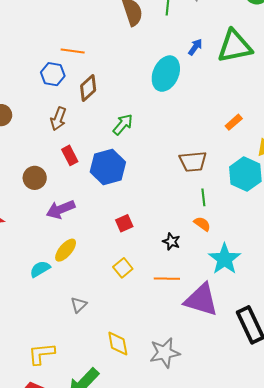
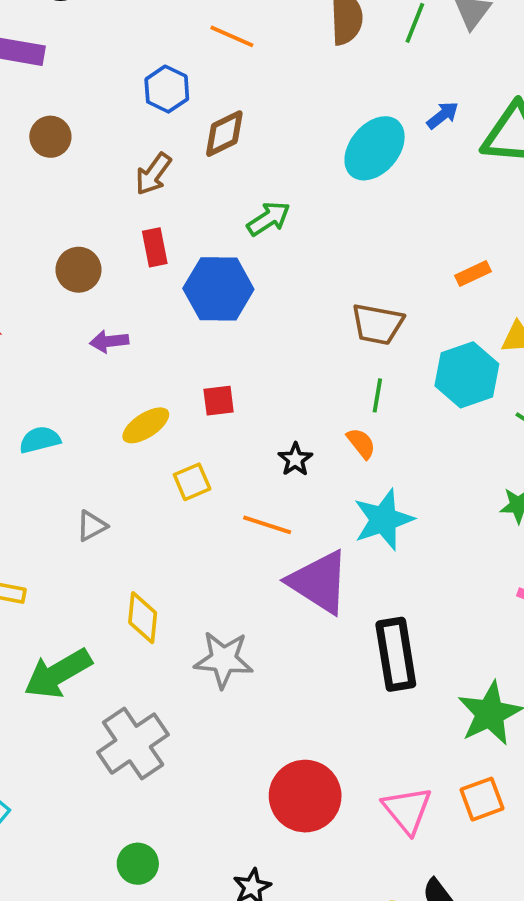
orange line: (73, 51) -> (232, 36), moved
purple arrow: (61, 209) -> (109, 341), size x0.7
yellow ellipse: (66, 250) -> (146, 425), moved

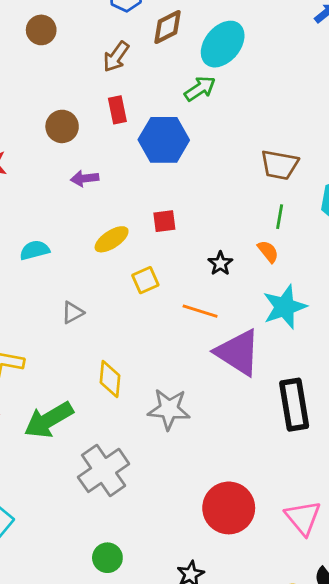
cyan ellipse: (375, 148) -> (223, 44), moved

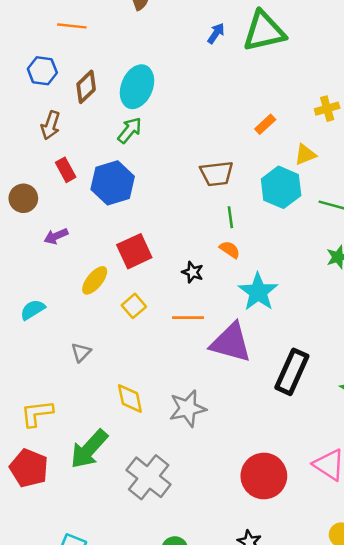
red square: (164, 221) -> (134, 251), size x1.6
black rectangle: (294, 405) -> (292, 372), turned 51

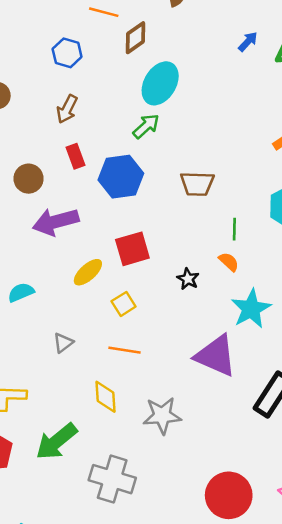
brown diamond: (86, 87) -> (135, 38), moved
brown trapezoid: (217, 174) -> (197, 184), moved
purple arrow: (56, 236) -> (56, 222), size x1.8
orange line: (188, 318) -> (125, 350), moved
gray cross: (149, 477) -> (112, 479), turned -30

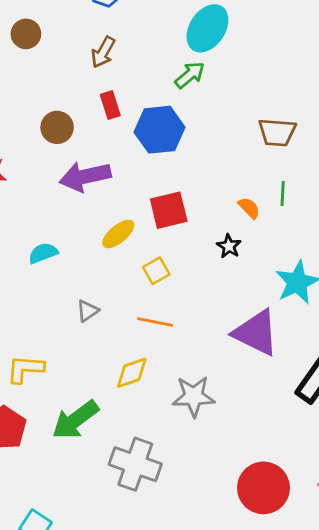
brown trapezoid: (197, 184) -> (277, 132), moved
orange semicircle: (229, 262) -> (249, 208), moved
yellow diamond: (106, 397) -> (132, 373), turned 72

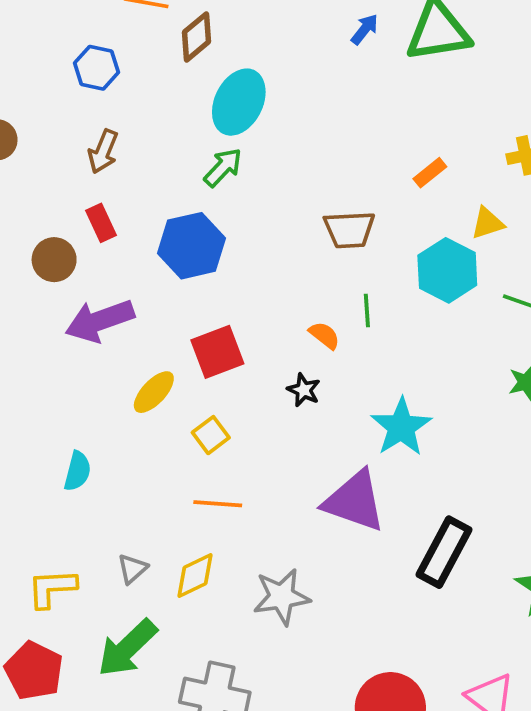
red rectangle: (110, 105) -> (101, 223), moved
cyan semicircle: (43, 253) -> (77, 471), moved, turned 132
gray triangle: (88, 311) -> (132, 569), moved

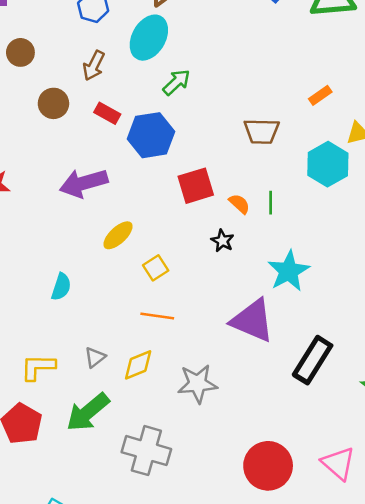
cyan ellipse: (239, 102) -> (149, 38), moved
red rectangle: (101, 223) -> (107, 113), moved, turned -40
brown circle: (54, 260) -> (53, 103), moved
green line: (367, 310) -> (271, 203), moved
red square: (217, 352) -> (196, 186), moved

